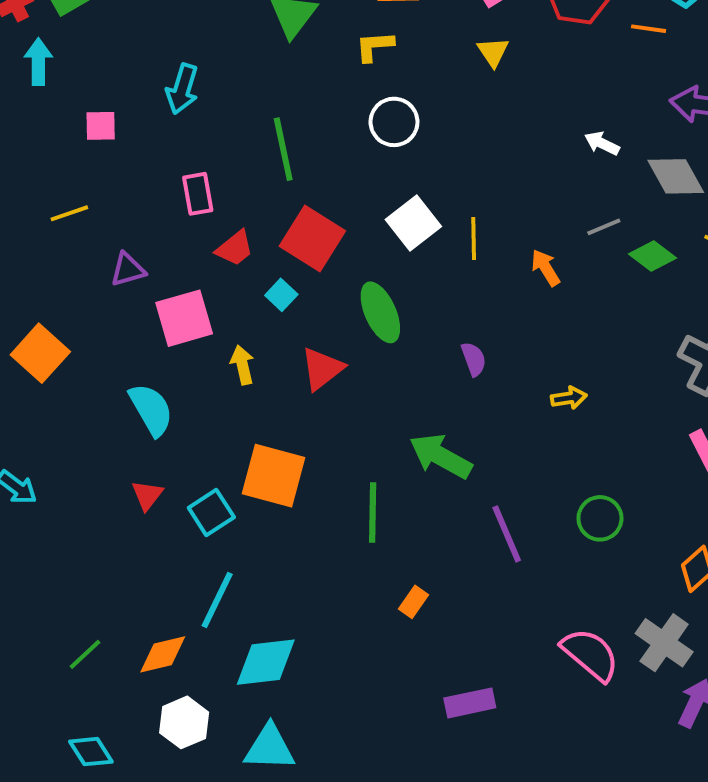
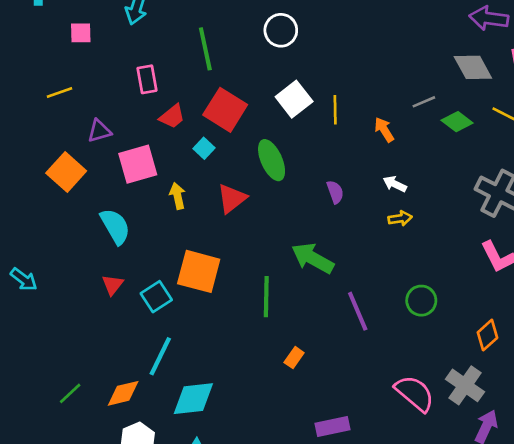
white arrow: (602, 143) -> (395, 184), moved
orange square: (40, 353) -> (66, 172), moved

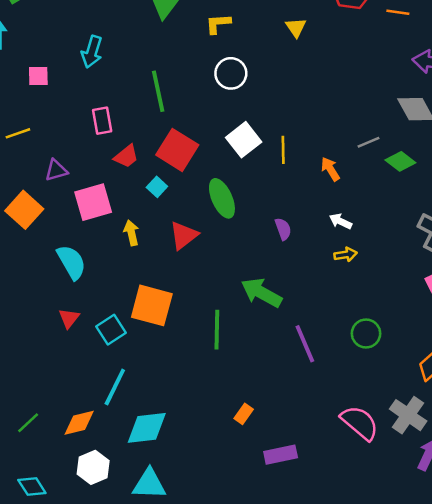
orange rectangle: (294, 358) -> (244, 414), moved

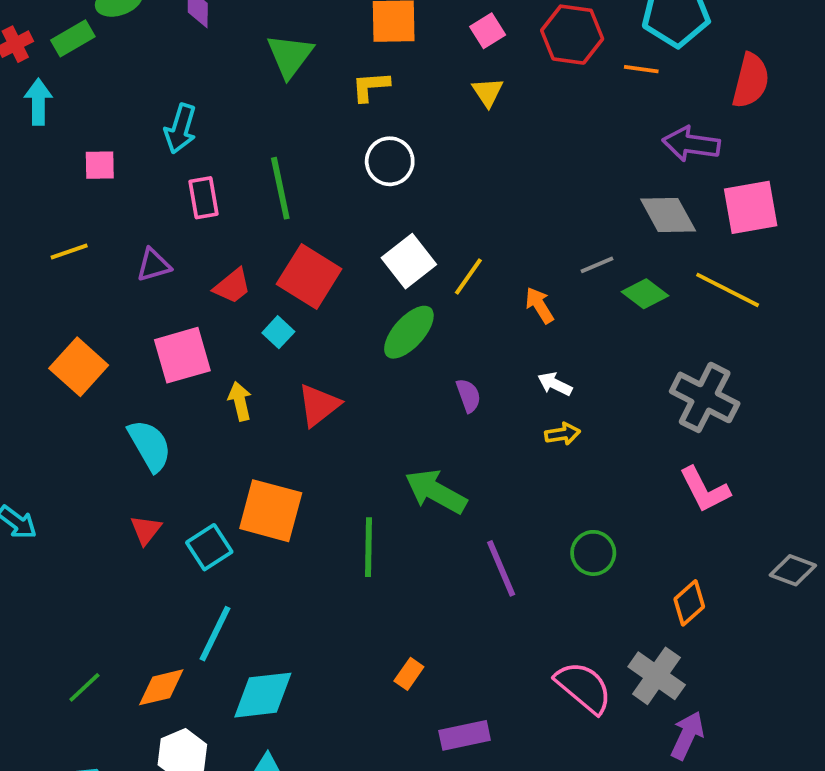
pink rectangle: (102, 121) -> (203, 198), moved
yellow line: (283, 150) -> (468, 276), turned 36
purple triangle: (56, 170) -> (154, 265), moved
green ellipse: (222, 198) -> (409, 332), moved, turned 66

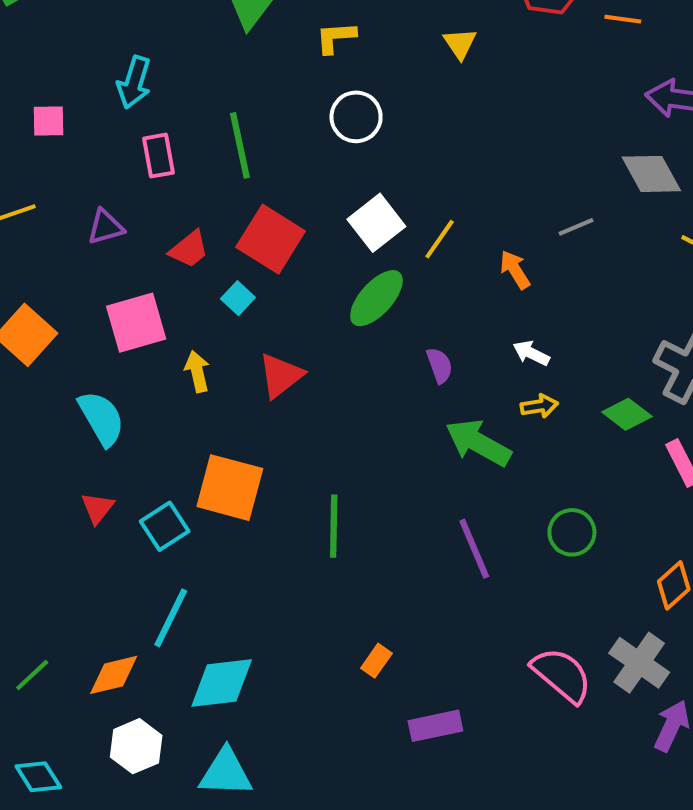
green diamond: (645, 294) -> (627, 414), moved
green arrow: (436, 492) -> (478, 443), moved

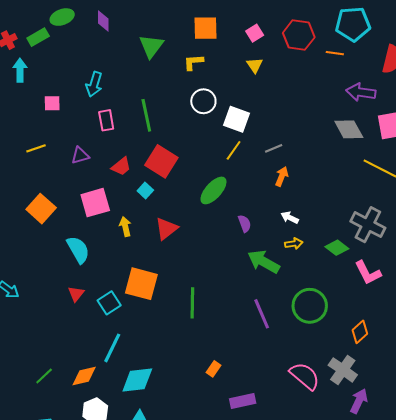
white square: (376, 223) -> (237, 119), moved, turned -32
gray line: (576, 227) -> (274, 148), moved
yellow line: (440, 239) -> (234, 150), moved
orange arrow: (515, 270) -> (282, 176), turned 54
green circle: (572, 532) -> (310, 306), size x1.5

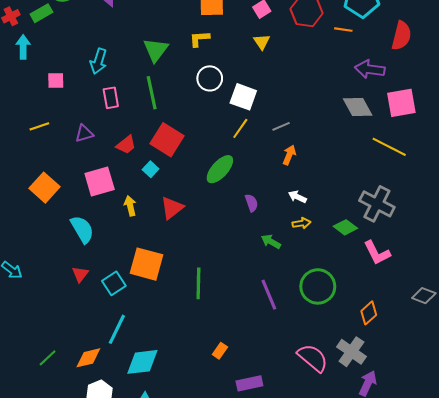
green triangle: (151, 46) -> (156, 50), moved
green arrow: (264, 262) -> (271, 242), size x0.6

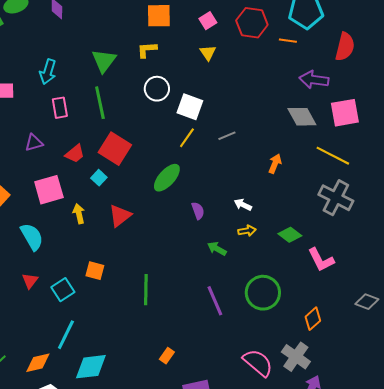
orange arrow: (289, 155) -> (275, 164), moved
gray cross: (377, 204) -> (336, 198), moved
orange square: (146, 264) -> (95, 271), size x0.6

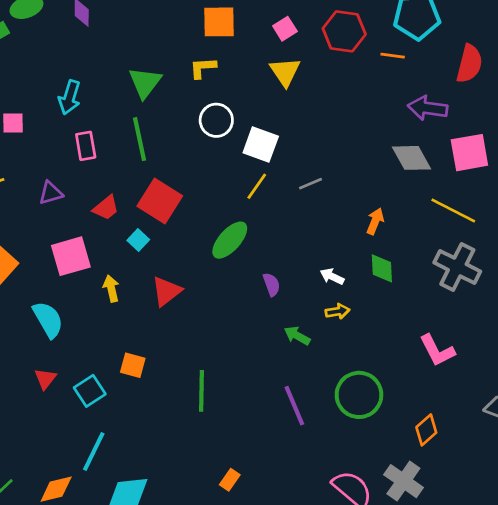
yellow triangle: (208, 53) -> (285, 72), size x1.4
green diamond: (290, 235) -> (382, 268), moved, turned 50

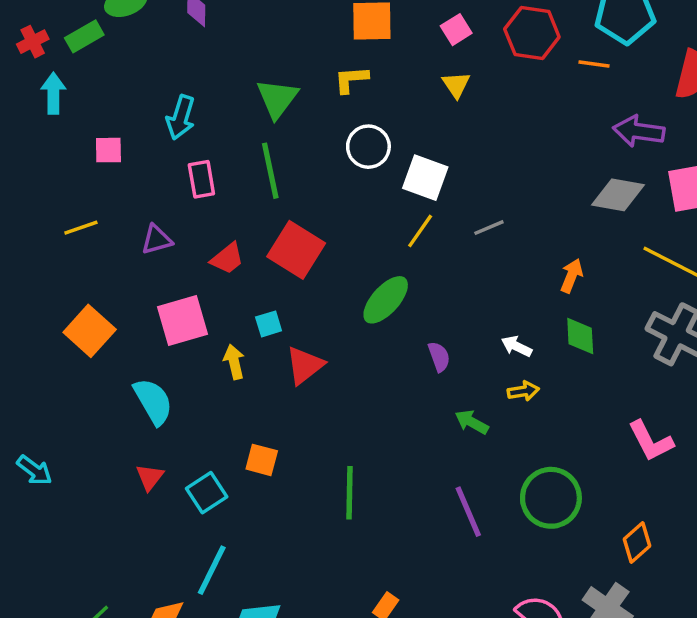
yellow triangle: (285, 72) -> (456, 85), size x0.7
gray diamond: (411, 158) -> (618, 195), turned -51
cyan square: (138, 240) -> (269, 324), moved, turned 30

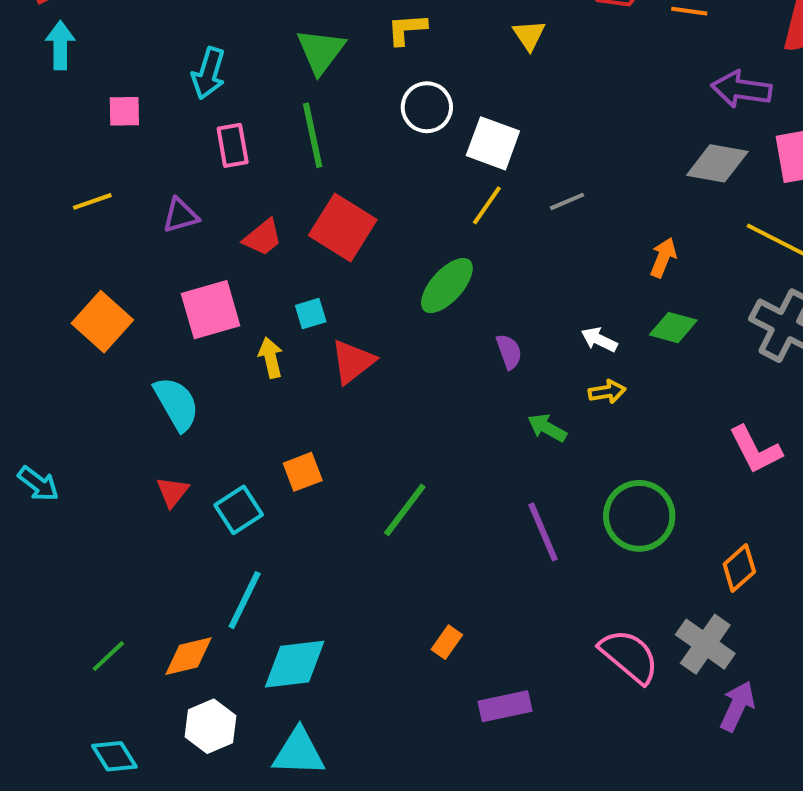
green diamond: (580, 336) -> (673, 328), turned -72
orange square: (262, 460) -> (303, 472), turned -36
green line: (349, 493) -> (405, 510), turned 36

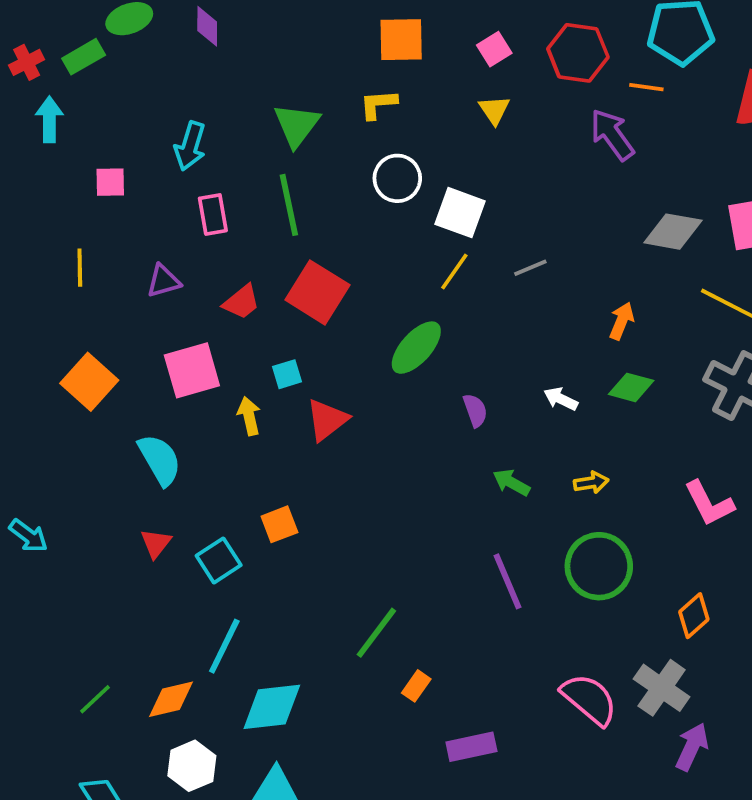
purple arrow: (741, 89) -> (612, 135), moved, turned 46
yellow line: (92, 201) -> (80, 268), turned -72
yellow arrow: (607, 392) -> (591, 483), moved
green line: (405, 510) -> (376, 633), moved

